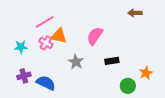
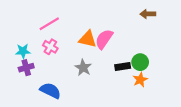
orange triangle: (59, 36) -> (88, 39), moved
orange star: (146, 73) -> (140, 80), moved
purple cross: (24, 76) -> (26, 68), moved
green circle: (128, 86) -> (140, 62), moved

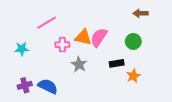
pink cross: (50, 47) -> (62, 45), moved, turned -32
green circle: (140, 62) -> (133, 41), moved
purple cross: (26, 68) -> (25, 85), moved

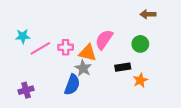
pink line: (47, 23) -> (40, 48), moved
orange triangle: (83, 37) -> (88, 53), moved
cyan star: (22, 49) -> (23, 36), moved
blue semicircle: (48, 86) -> (72, 85), moved, turned 84

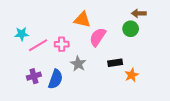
green circle: (140, 44) -> (131, 29), moved
orange triangle: (88, 53) -> (82, 20), moved
blue semicircle: (72, 85) -> (56, 79), moved
purple cross: (26, 90) -> (34, 76), moved

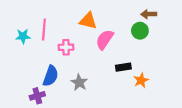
pink line: (38, 45) -> (44, 30), moved, turned -54
gray star: (78, 64) -> (79, 83), moved
purple cross: (34, 76) -> (37, 96), moved
blue semicircle: (56, 79) -> (51, 76), moved

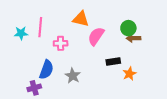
brown arrow: (149, 14) -> (133, 38), moved

